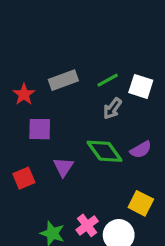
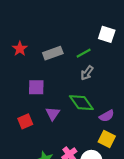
white square: (141, 86) -> (107, 34), moved
red star: (24, 94) -> (20, 49), moved
purple semicircle: (141, 150) -> (107, 116), moved

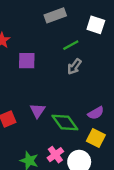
gray rectangle: (53, 53) -> (55, 15), moved
purple square: (36, 87) -> (27, 61), moved
green diamond: (81, 103) -> (65, 123), moved

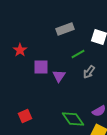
gray arrow: (74, 67) -> (89, 72), moved
purple triangle: (37, 111) -> (59, 76), moved

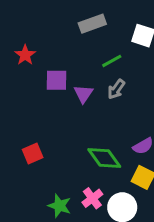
gray arrow: (89, 72) -> (116, 89), moved

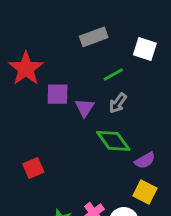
red star: (25, 55) -> (26, 69), size x1.6
green diamond: (104, 158) -> (113, 141), moved

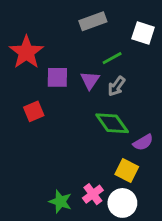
purple triangle: (85, 108) -> (90, 80), moved
red square: (33, 168) -> (34, 111), moved
yellow square: (145, 192) -> (127, 170), moved

